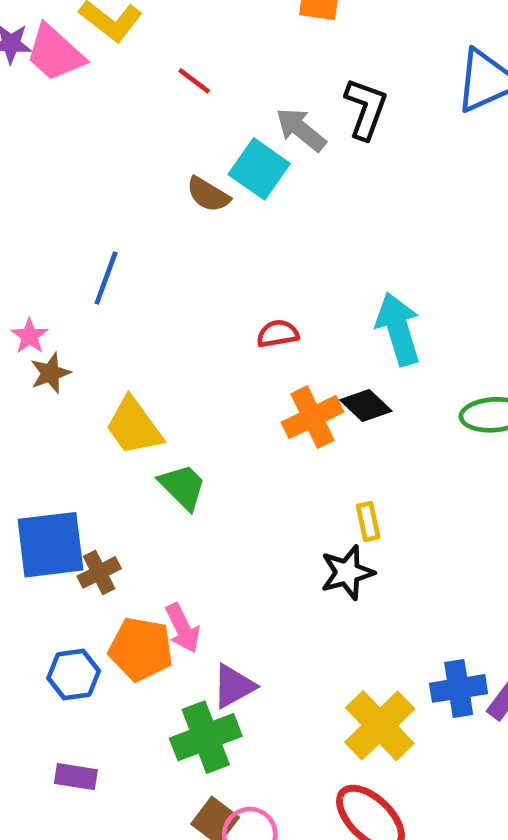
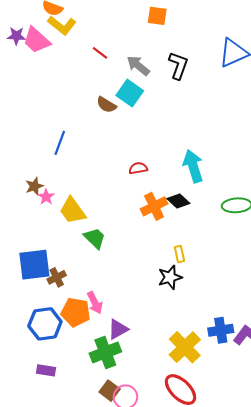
gray arrow: (301, 130) -> (138, 66), moved
pink star: (30, 336) -> (46, 197), moved
blue hexagon: (74, 675) -> (45, 324), size x1.4

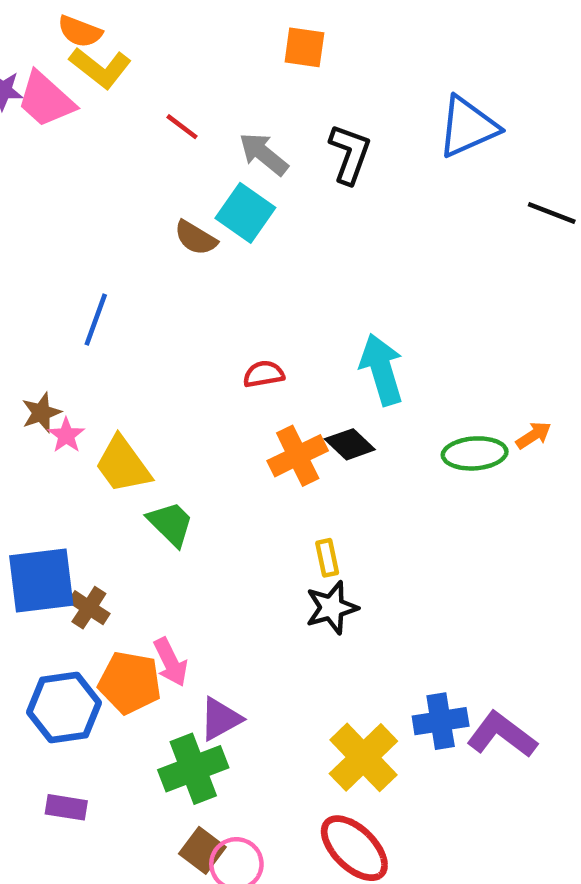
yellow rectangle: (179, 254) -> (327, 558), moved
brown cross: (57, 277) -> (89, 608), turned -30

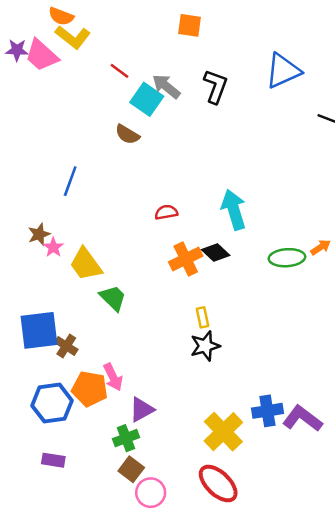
cyan square: (245, 213) -> (147, 99), moved
green cross: (193, 769) -> (126, 438), size x0.7
brown square: (202, 850) -> (131, 469), moved

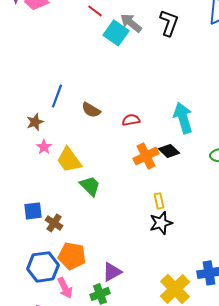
brown semicircle: (127, 134) -> (91, 110), moved
brown star: (39, 234) -> (35, 122), moved
blue square: (39, 330) -> (33, 211), size x0.6
pink arrow: (113, 377) -> (65, 288), moved

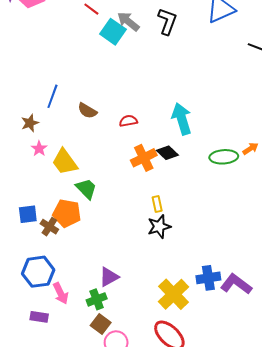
orange pentagon: (72, 256) -> (67, 213), moved

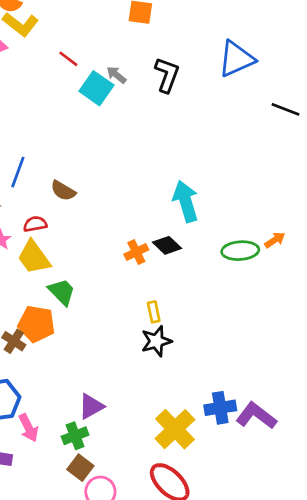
gray arrow: (128, 21) -> (116, 75), size x0.7
red semicircle: (128, 121) -> (35, 224), moved
orange cross: (144, 158) -> (136, 252), size x0.7

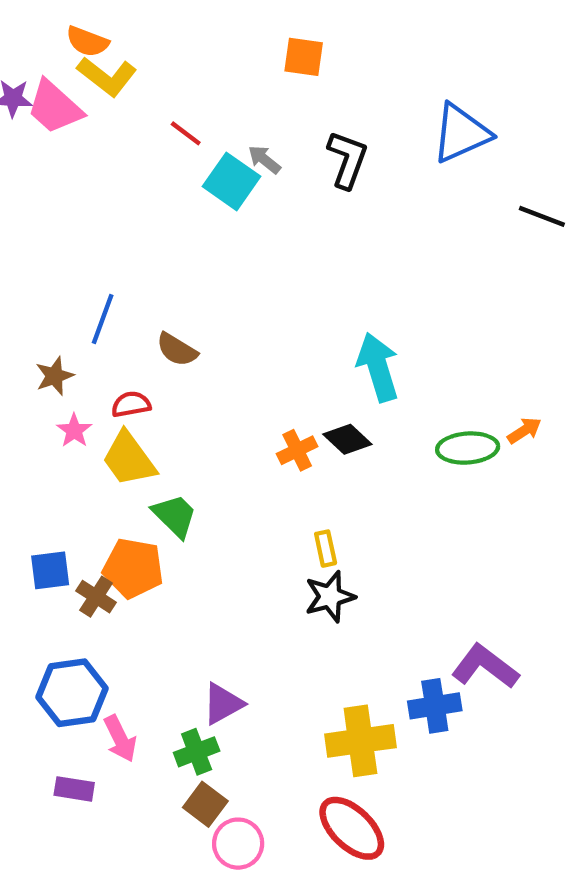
purple L-shape: (256, 416) -> (485, 667), moved
yellow cross: (175, 429) -> (360, 741), turned 36

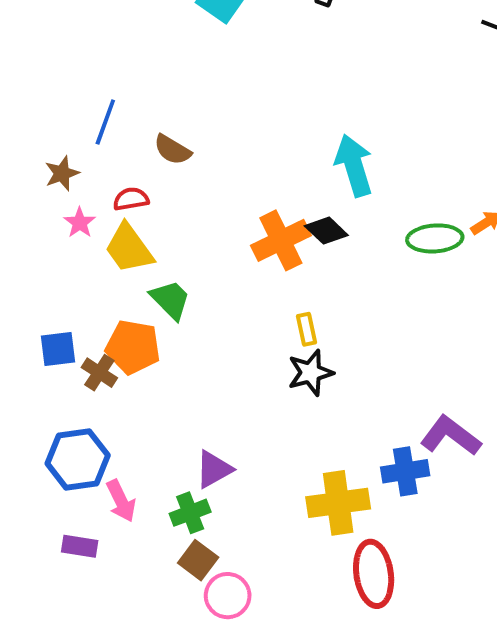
orange cross: (297, 450) -> (281, 240), size x1.6
red ellipse: (352, 828) -> (374, 574), moved, turned 38

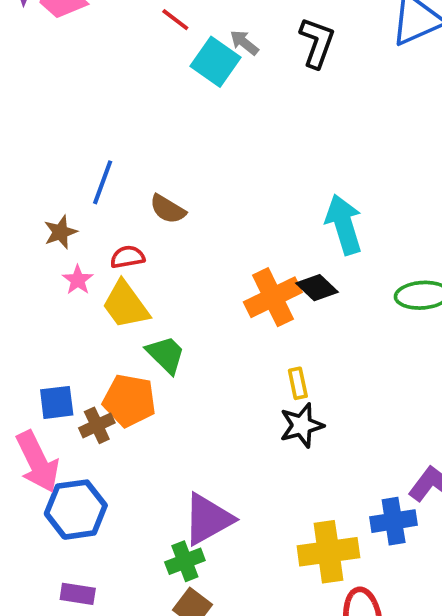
brown cross: (99, 373) -> (97, 425), turned 32
purple triangle: (214, 469) -> (208, 519), size x1.4
pink arrow: (121, 501) -> (38, 462), moved, size x1.5

